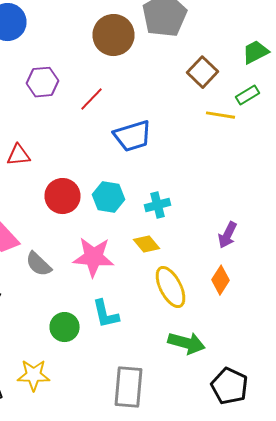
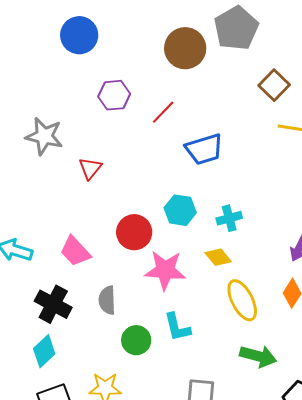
red triangle: (18, 155) -> (90, 168), turned -45
red circle: (62, 196) -> (134, 232), moved
gray semicircle: (38, 264) -> (107, 300), moved, turned 44

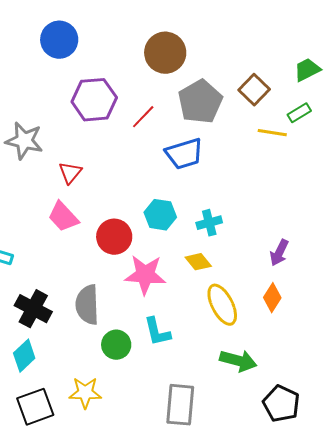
gray pentagon: (236, 28) -> (200, 102), moved
purple hexagon: (114, 95) -> (94, 100), size x1.4
pink trapezoid: (75, 251) -> (63, 217), moved
gray semicircle: (107, 300) -> (87, 305), size x1.4

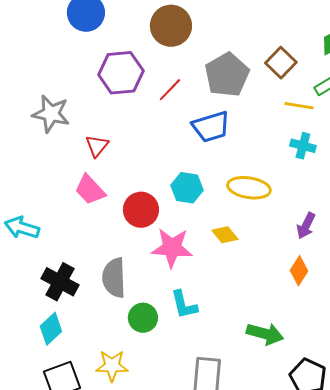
brown circle: (165, 53) -> (171, 26), moved
cyan cross: (209, 223) -> (303, 146), moved, turned 30
yellow ellipse: (222, 305) -> (249, 188), moved, turned -54

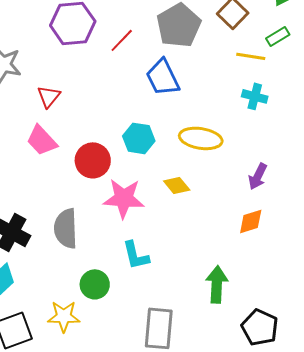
blue trapezoid: (211, 127) -> (163, 77), turned 81
orange diamond: (299, 271) -> (251, 221), turned 40
green circle: (143, 318) -> (95, 284), moved
green arrow: (265, 334) -> (217, 284), turned -102

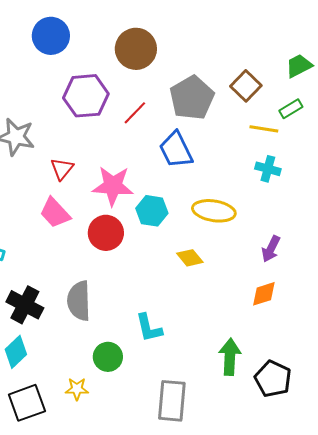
pink star: (124, 198) -> (113, 186), moved
yellow star: (64, 316) -> (77, 389), size x0.7
black pentagon: (260, 327) -> (273, 379), moved

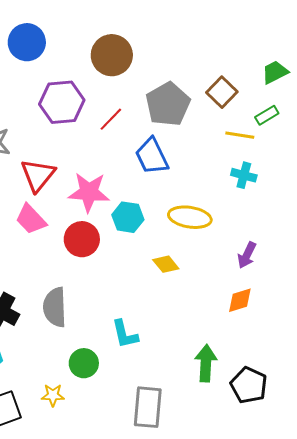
red triangle: (62, 169) -> (38, 175), size x1.5

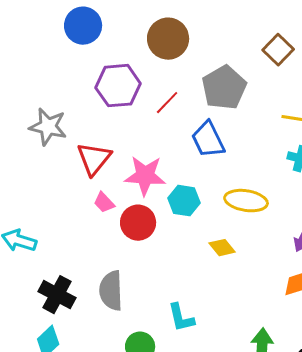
brown square: (222, 92) -> (278, 50), moved
pink trapezoid: (31, 219) -> (104, 203), moved, size x0.7

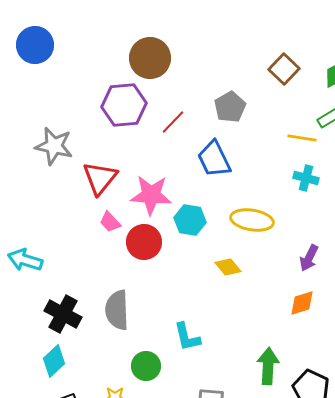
blue circle: (83, 26) -> (35, 45), moved
brown circle: (168, 39) -> (150, 58), moved
gray pentagon: (224, 88) -> (230, 107), size x0.7

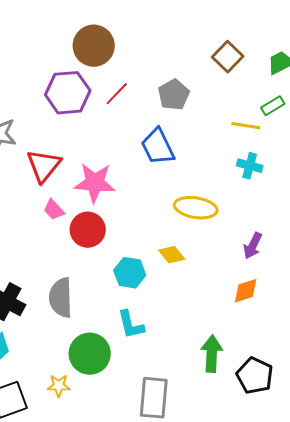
red line: (173, 122) -> (117, 94), moved
cyan hexagon: (190, 220) -> (130, 273), moved
green circle: (146, 366) -> (90, 354), size x1.4

